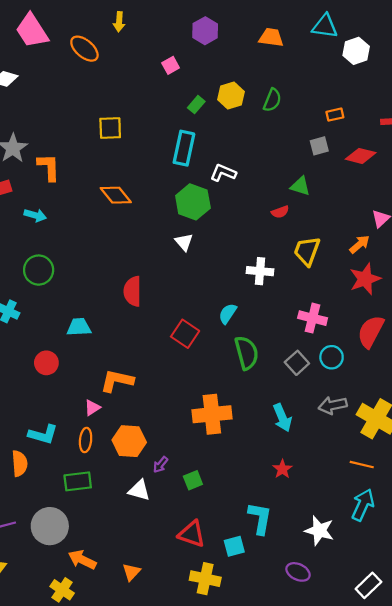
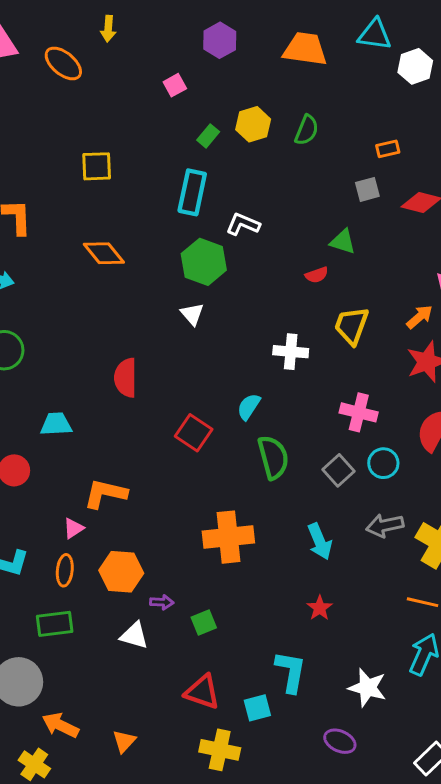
orange trapezoid: (271, 37) -> (305, 49), size x1.4
purple arrow: (160, 465) -> (162, 602), turned -126

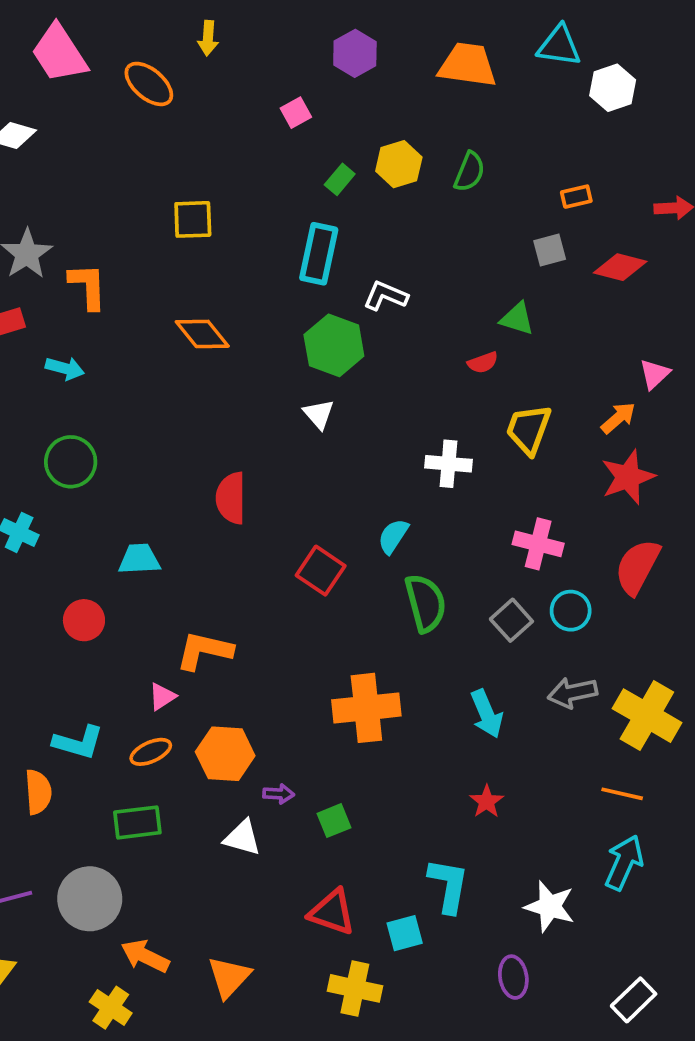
orange ellipse: (65, 570) -> (151, 752), turned 60
orange triangle: (124, 741) -> (229, 977), size x1.4
purple ellipse: (340, 741) -> (513, 977), turned 56

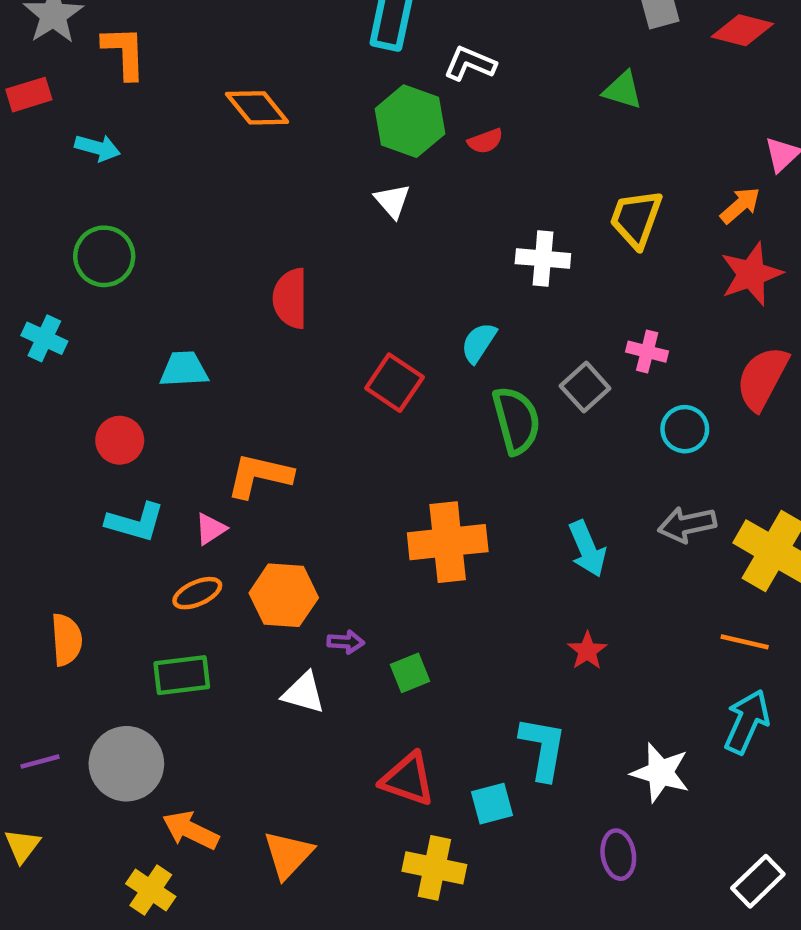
red semicircle: (483, 363) -> (485, 141), moved
pink cross: (538, 544) -> (647, 352), size x0.7
gray square: (511, 620) -> (585, 387), moved
cyan L-shape: (78, 742) -> (135, 522), moved

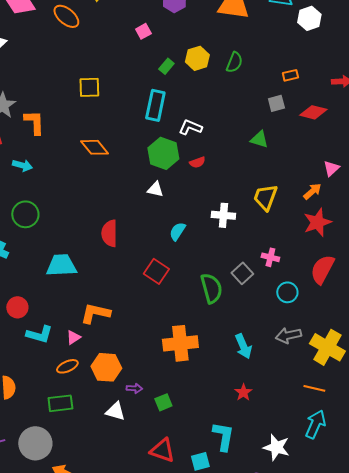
white triangle: (392, 201) -> (155, 189), turned -36
cyan semicircle: (479, 343) -> (177, 231), moved
cyan trapezoid: (184, 369) -> (61, 265), size x1.4
red circle: (120, 440) -> (17, 307), moved

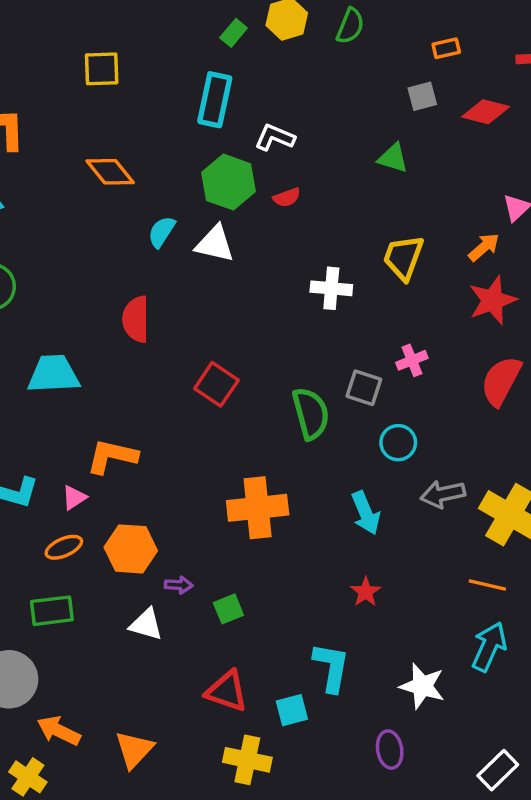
white triangle: (155, 189) -> (215, 244), size x1.4
cyan semicircle: (177, 231) -> (162, 232), moved
pink cross: (270, 257) -> (412, 360), turned -36
gray square: (242, 273) -> (364, 388), turned -30
cyan circle: (287, 292) -> (398, 443), moved

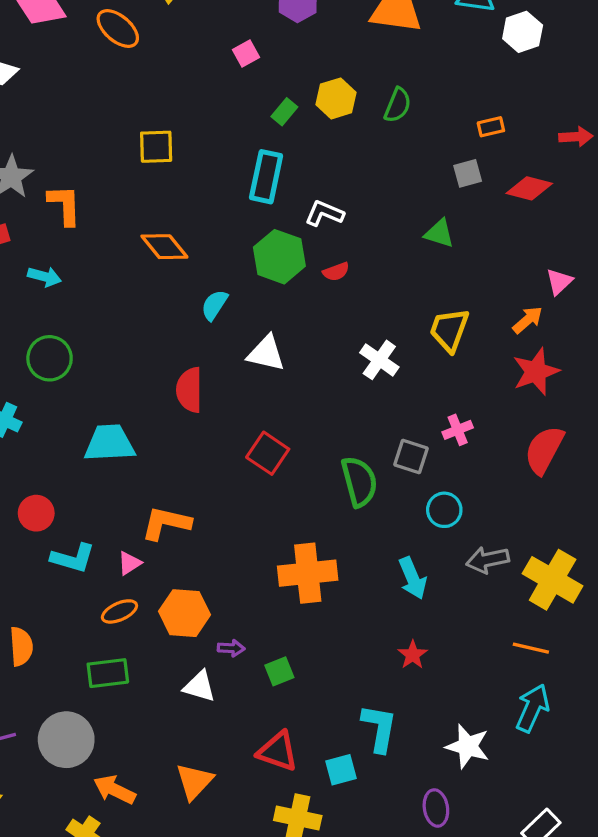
white triangle: (215, 244) -> (266, 353), moved
white cross: (331, 288) -> (379, 360), turned 30
orange triangle: (134, 750) -> (194, 781), moved

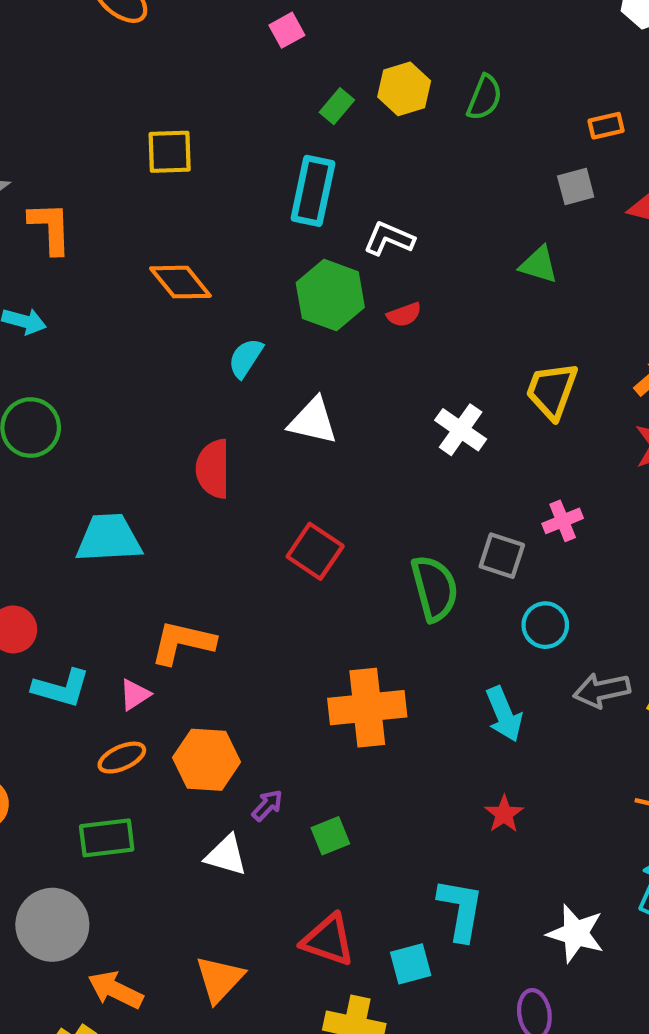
purple arrow: (231, 648) -> (267, 805), turned -50

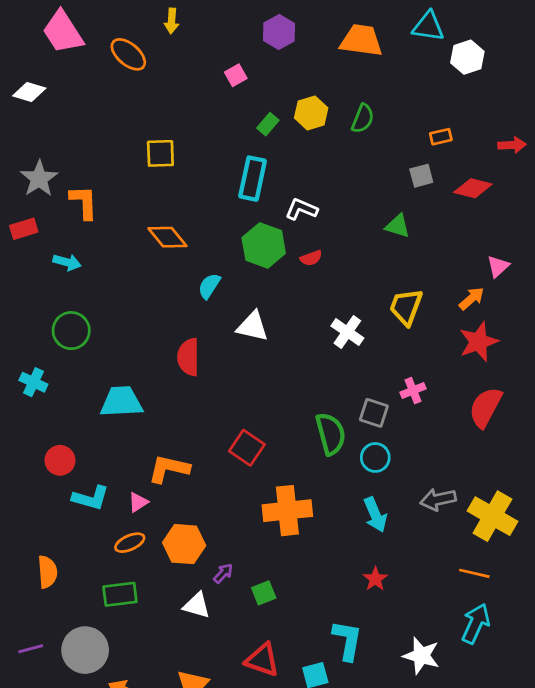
red square: (315, 551) -> (247, 448), moved
cyan circle: (545, 625) -> (375, 458), moved

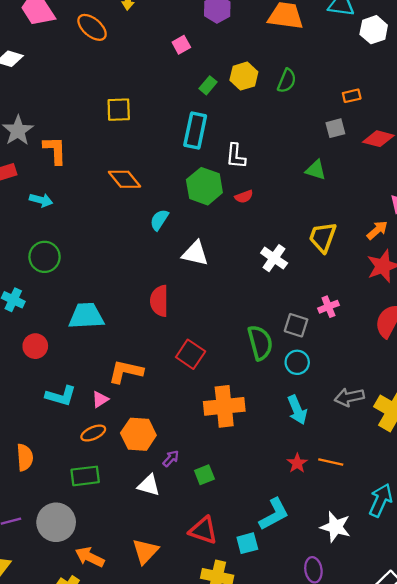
white L-shape: (301, 209) -> (236, 156), turned -108
red semicircle: (188, 357) -> (159, 301), moved
red circle: (60, 460) -> (35, 346), moved
orange line: (474, 573) -> (331, 462), moved
cyan L-shape: (347, 640) -> (274, 514), turned 52

